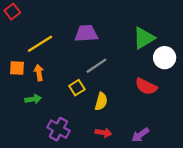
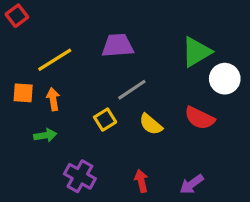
yellow semicircle: (101, 101) -> (151, 124), moved, turned 114
red arrow: (103, 133) -> (141, 181), turned -112

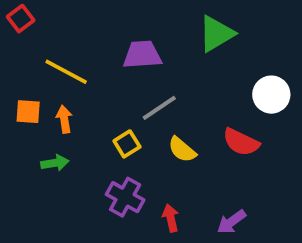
green triangle: (196, 52) -> (216, 34), moved
yellow line: (55, 60) -> (66, 72), turned 60
purple cross: (80, 176) -> (125, 197), moved

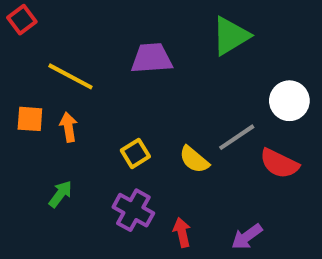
gray line: (159, 108) -> (237, 137), moved
red semicircle: (241, 142) -> (279, 164), moved
green arrow: (55, 163) -> (60, 194), moved, turned -44

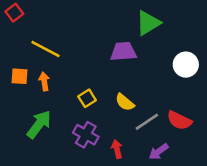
purple trapezoid: (152, 58) -> (123, 52), moved
gray line: (237, 137) -> (147, 122), moved
red semicircle: (279, 164) -> (179, 120), moved
green arrow: (60, 194) -> (39, 124), size x1.6

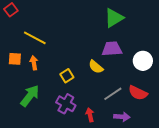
purple trapezoid: (123, 52) -> (112, 49), moved
white circle: (186, 65) -> (143, 61), moved
yellow semicircle: (125, 102) -> (96, 67), moved
purple arrow: (159, 152) -> (122, 117), turned -140

